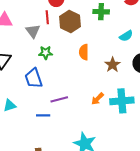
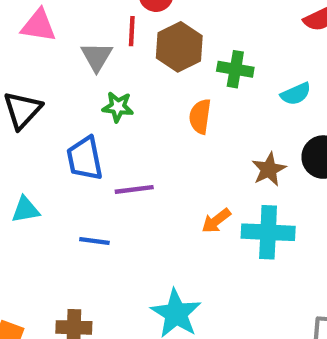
green cross: (101, 12) -> (235, 69), moved
brown star: (112, 65) -> (269, 169), moved
purple line: (59, 99) -> (134, 189), moved

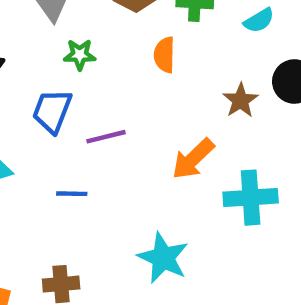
blue trapezoid: (85, 158) -> (52, 111), turned 39
orange arrow: (216, 221) -> (193, 159), size x1.5
cyan cross: (268, 232) -> (251, 198), moved

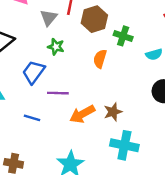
brown star: (241, 100) -> (113, 112), moved
orange arrow: (193, 159) -> (82, 114), moved

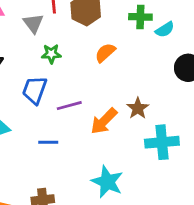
green cross: (123, 36) -> (140, 17), moved
orange semicircle: (100, 59) -> (105, 53), turned 48

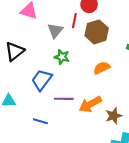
orange arrow: (104, 121) -> (90, 104), moved

